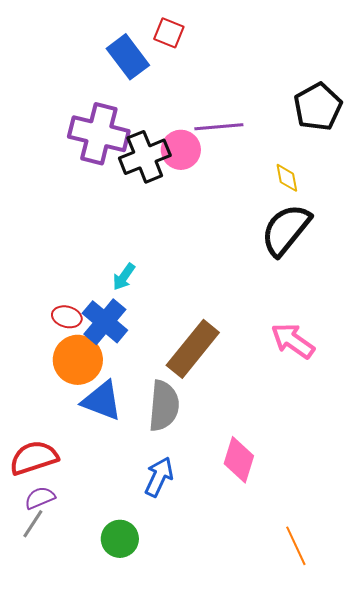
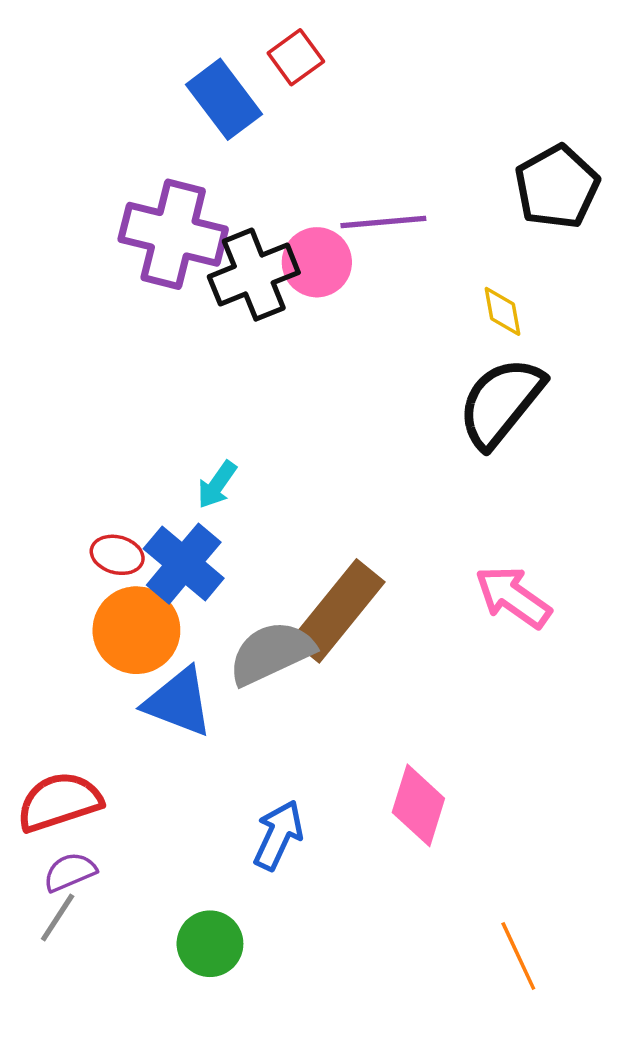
red square: (169, 33) -> (296, 57), turned 32
gray semicircle: (164, 406) -> (271, 653), moved, turned -120

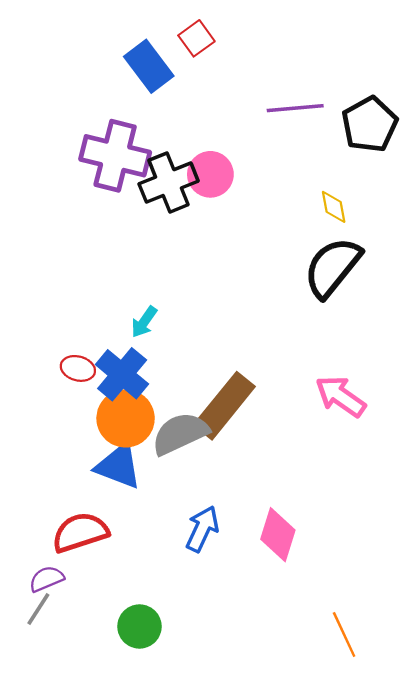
purple line: (383, 222) -> (295, 108), moved
orange circle: (136, 630) -> (126, 418), moved
red semicircle: (59, 802) -> (80, 532), moved
blue arrow: (278, 835) -> (202, 529), moved

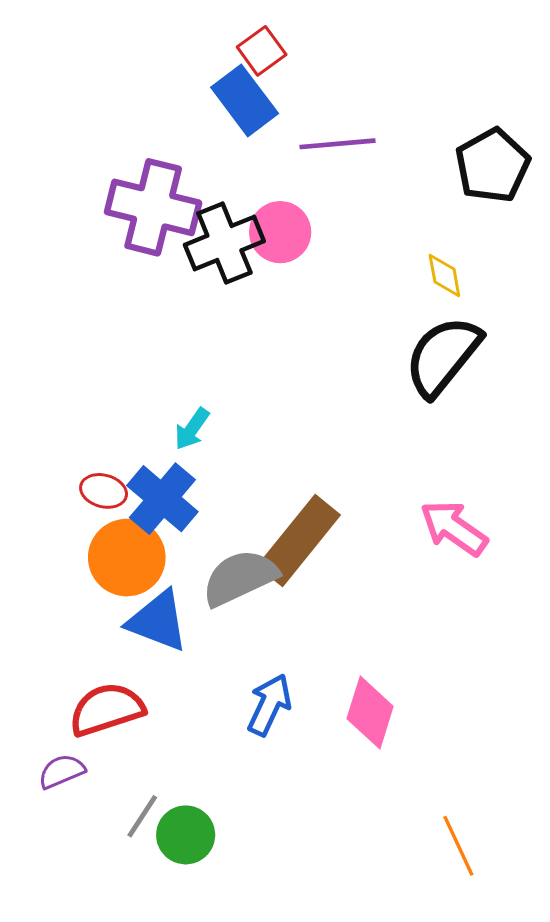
blue rectangle: (149, 66) -> (245, 100), moved
purple line: (295, 108) -> (338, 144), moved
orange circle: (126, 418) -> (127, 558), moved
gray line: (38, 609) -> (142, 816), moved

